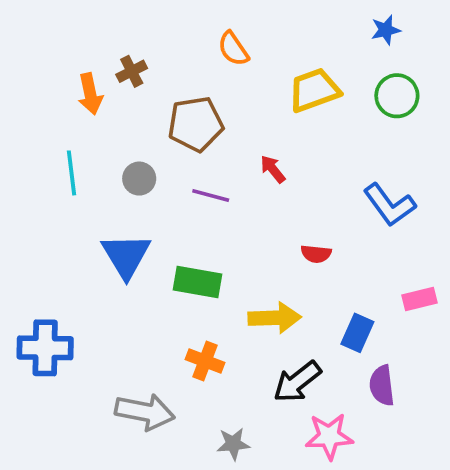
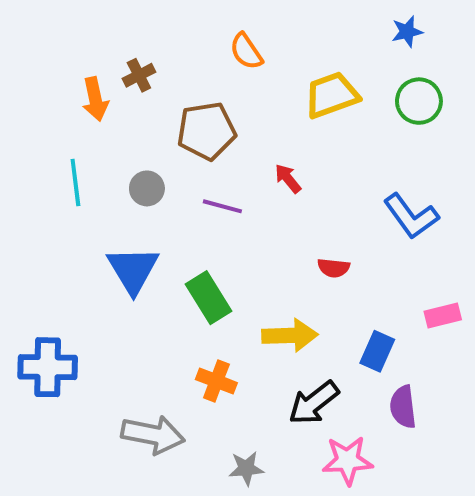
green rectangle: (197, 282) -> (208, 298), turned 48

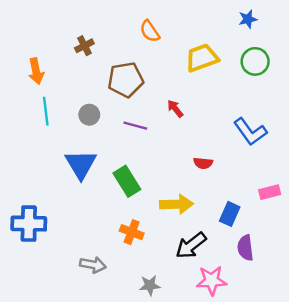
orange arrow: (95, 99) -> (36, 71), moved
gray arrow: (153, 435) -> (93, 265), size x0.7

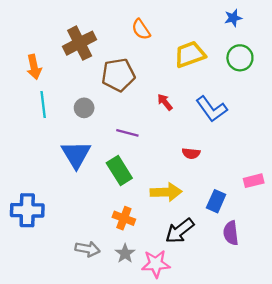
brown cross: (84, 46) -> (80, 43), size x1.8
purple line: (135, 126) -> (127, 133), moved
blue L-shape: (250, 132) -> (212, 109), moved
pink star: (212, 280) -> (156, 264), moved
gray star: (150, 285) -> (125, 254), moved, turned -30

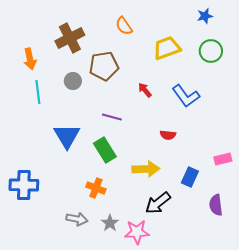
gray circle: (84, 108) -> (73, 81), moved
orange cross: (124, 218) -> (96, 188), moved
purple semicircle: (231, 233) -> (216, 205), moved

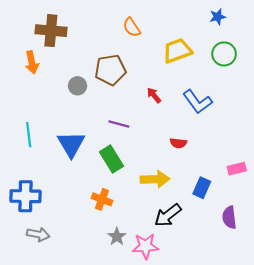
brown cross: (70, 38) -> (51, 31), moved, turned 32
cyan line: (38, 92) -> (29, 135), moved
gray arrow: (77, 219) -> (38, 234), moved

